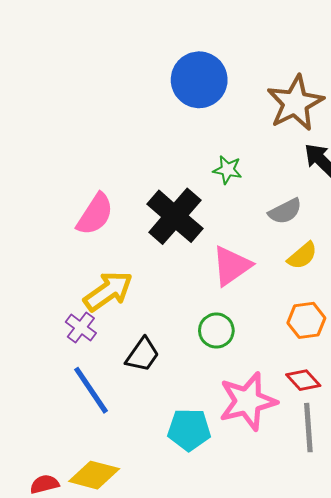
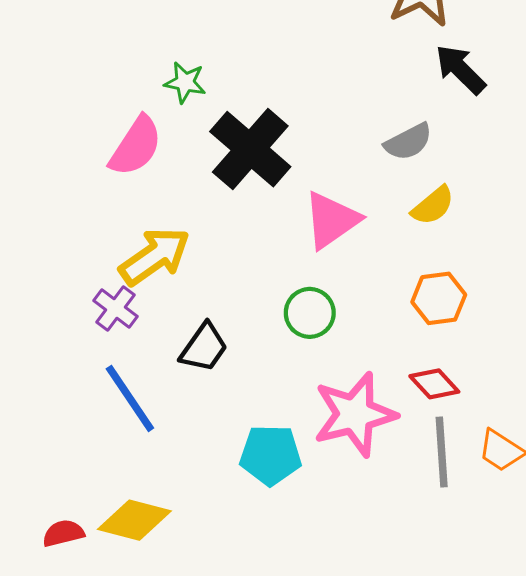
green star: (227, 170) -> (185, 82), moved

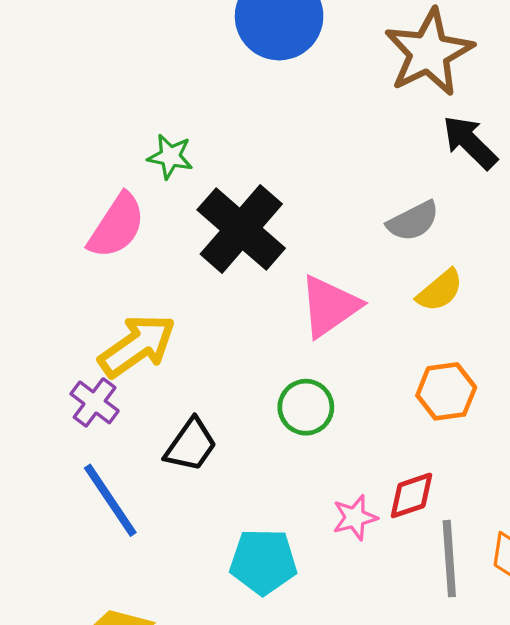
red diamond: (434, 384) -> (412, 495), moved, turned -66
pink star: (355, 414) -> (355, 518), size x0.5

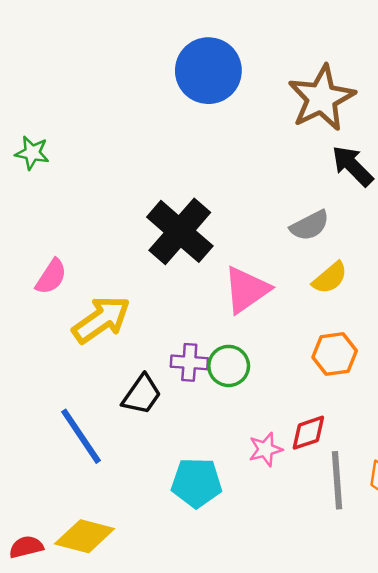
green star: (170, 156) -> (32, 153), moved
pink semicircle: (117, 226) -> (51, 277), moved, size x0.7
purple cross: (95, 402) -> (189, 362), moved, turned -33

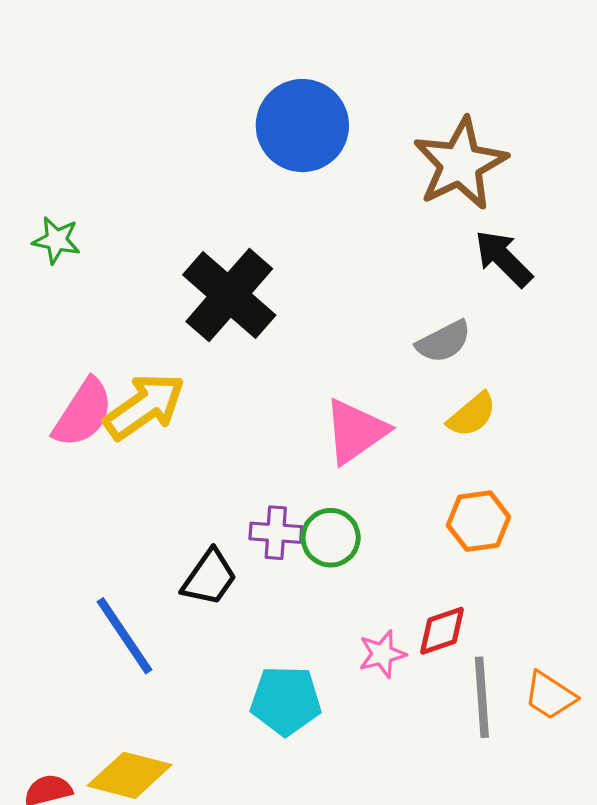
black cross: (180, 231) -> (229, 295), moved
pink semicircle: (51, 277) -> (83, 413), size x1.4
yellow arrow: (101, 320) -> (144, 406), moved

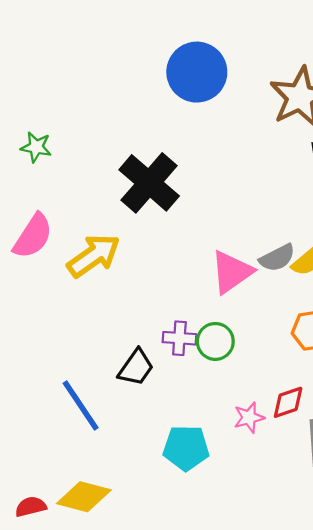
gray semicircle: (444, 342) -> (277, 258), moved
pink semicircle: (83, 413) -> (33, 236), moved

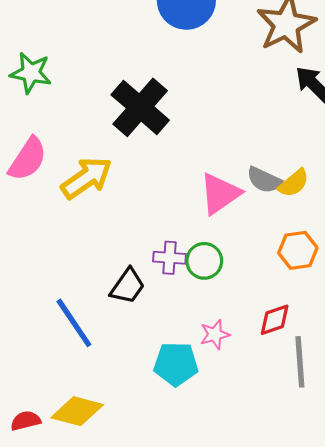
green star: (36, 147) -> (31, 73), size x1.4
gray semicircle: (277, 258) -> (264, 180), turned 52
pink star: (249, 417) -> (215, 334), moved

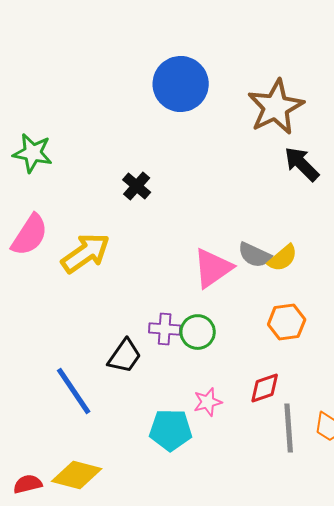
black cross: (140, 107) -> (137, 186), size x0.5

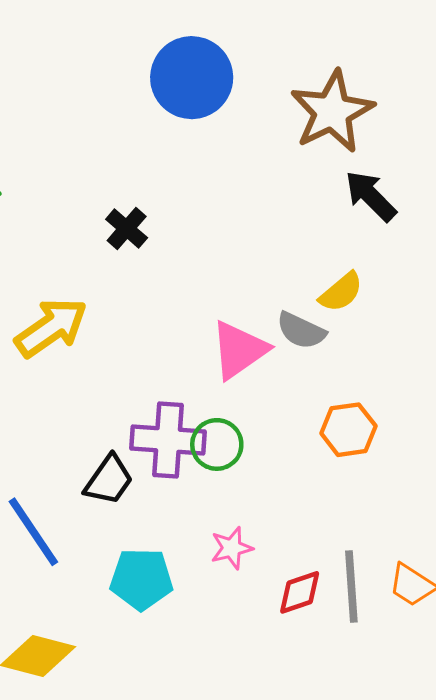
yellow semicircle: (283, 258) -> (341, 292), moved
purple cross: (165, 329) -> (168, 440), size x1.6
red diamond: (265, 388) -> (300, 592), moved
cyan pentagon: (171, 430) -> (141, 579), moved

